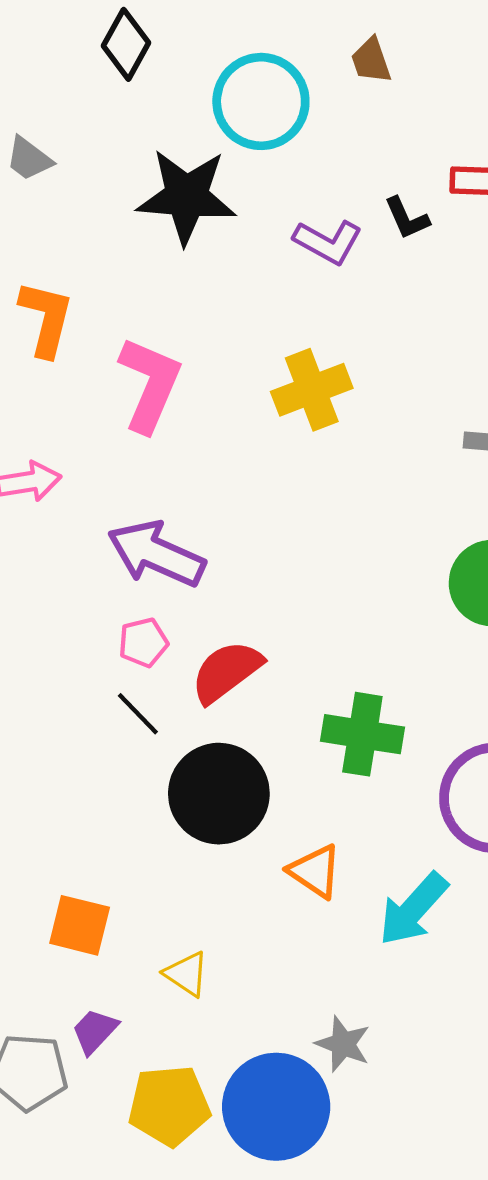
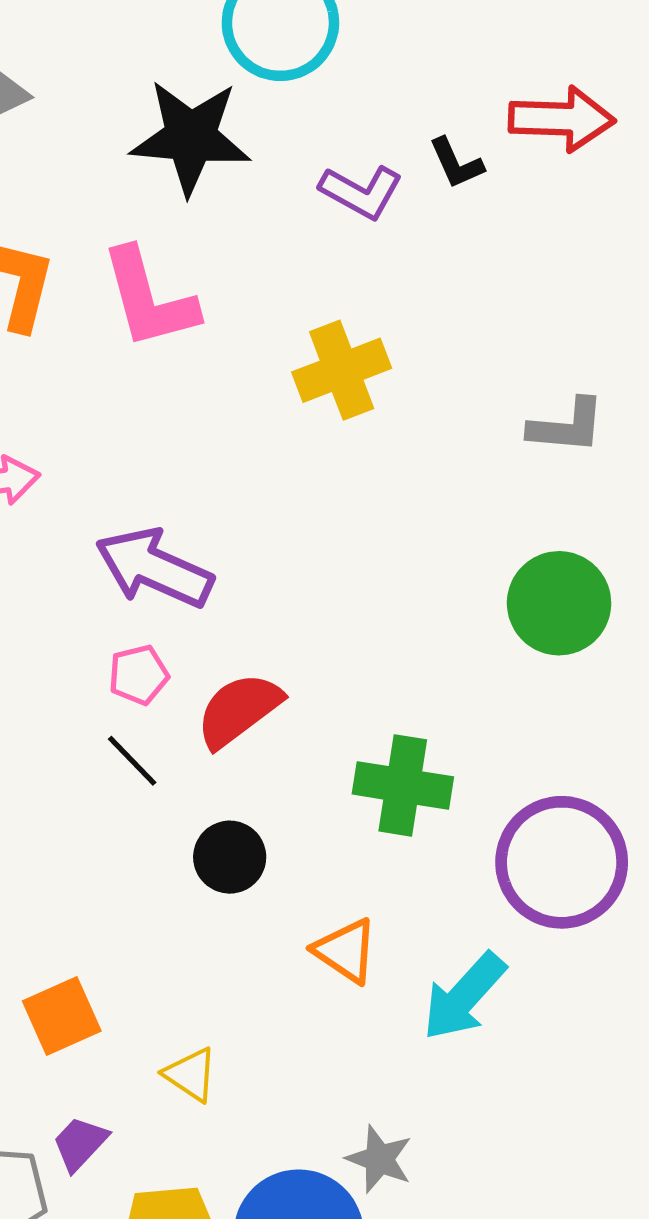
pink L-shape: (150, 384) -> (149, 299), moved, turned 142
black circle: (219, 794) -> (230, 857), size x0.6
orange square: (80, 925) -> (62, 1016), turned -38

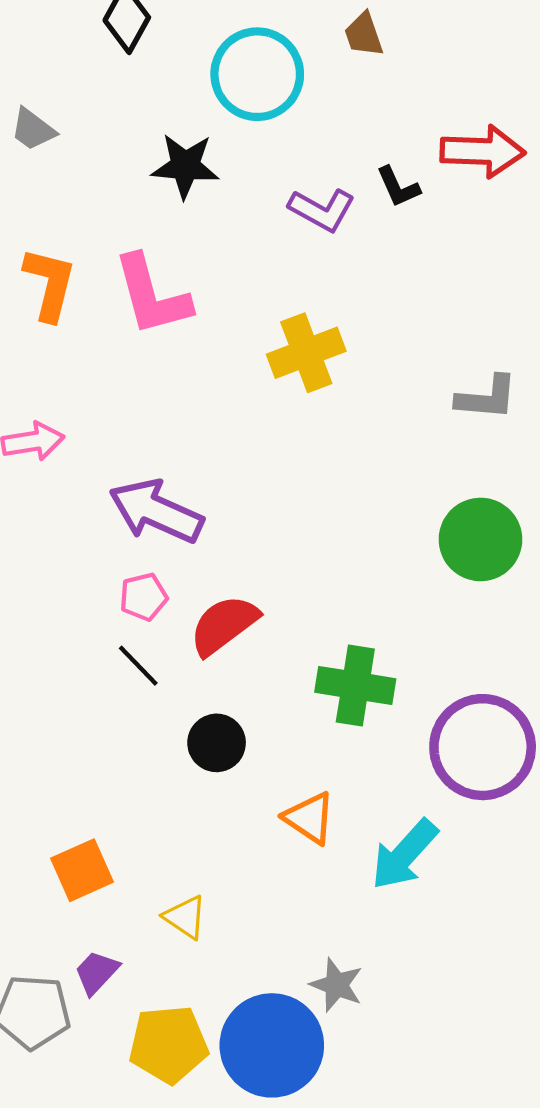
black star: (191, 137) -> (185, 166), size x0.7

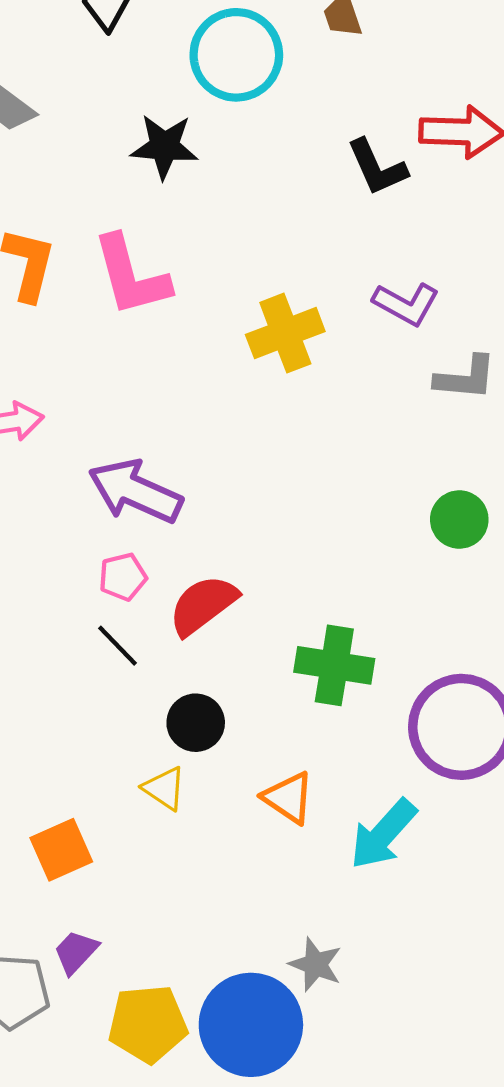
black L-shape: (398, 187) -> (377, 167), size x1.4
purple L-shape: (322, 210) -> (406, 304), moved
green circle: (480, 539) -> (459, 520), size x0.7
yellow triangle: (185, 917) -> (164, 788), moved

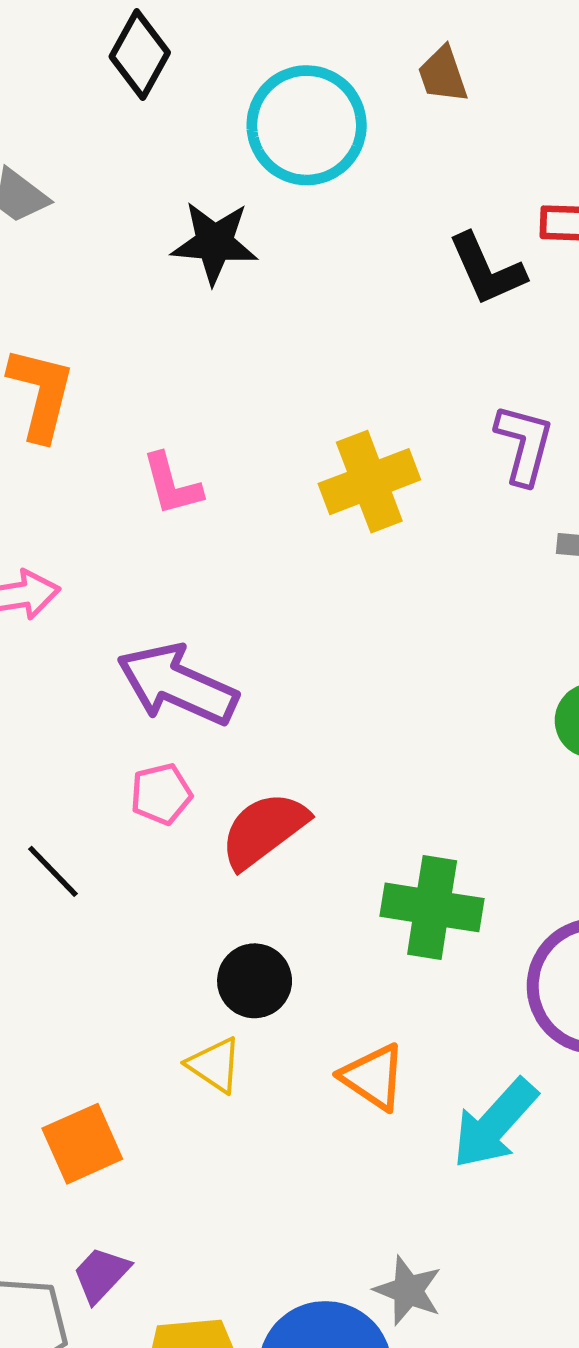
pink L-shape: (131, 276) -> (172, 484), moved, size x0.6
purple L-shape: (406, 304) -> (524, 444), turned -104
black line: (118, 646) -> (53, 871), moved

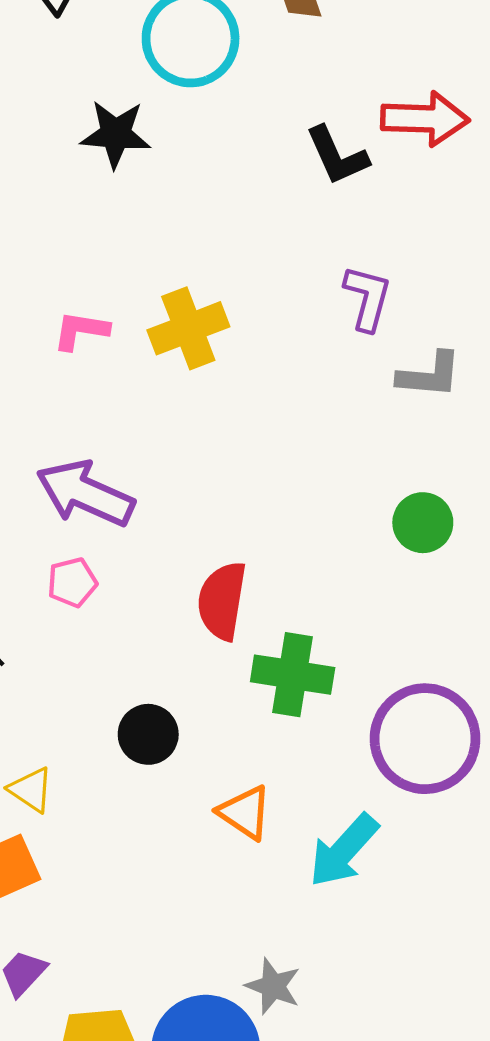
yellow cross: (369, 482) -> (188, 328), moved
pink L-shape: (172, 484) -> (81, 330), turned 114
red semicircle: (264, 830) -> (222, 601), moved, turned -44
yellow triangle: (214, 1065) -> (31, 790), moved

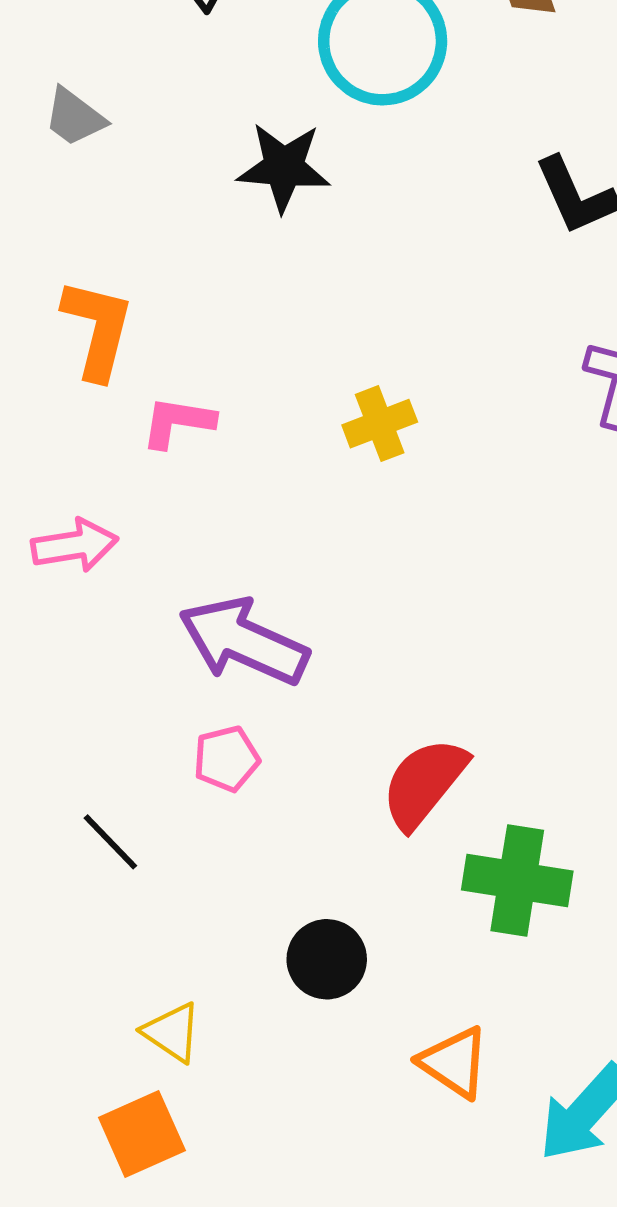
yellow cross: (188, 328) -> (380, 424), size x0.7
pink L-shape: (81, 330) -> (178, 422), moved
red semicircle: (222, 601) -> (424, 783), turned 30

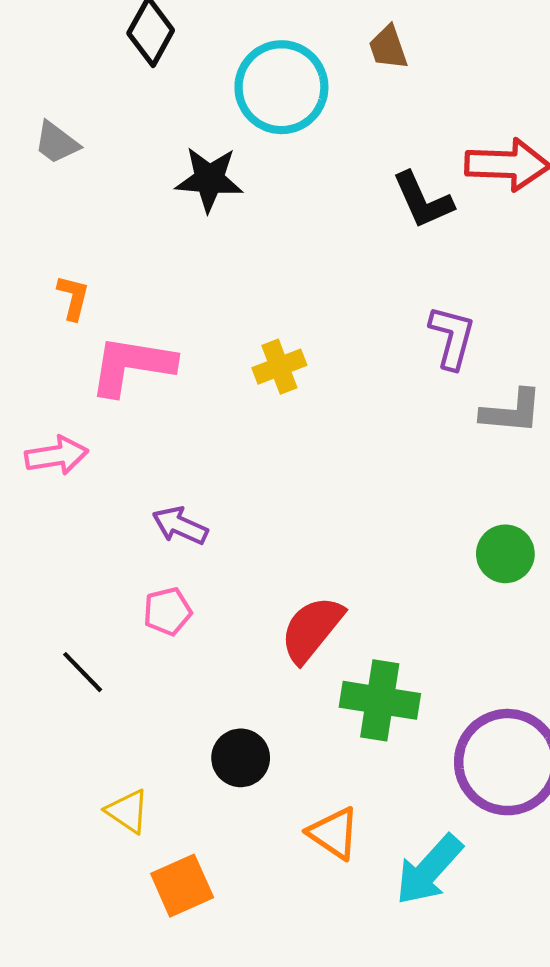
orange L-shape: (98, 329) -> (73, 297), size x0.6
pink L-shape: (178, 422) -> (132, 366), size x1.6
purple arrow: (244, 641) -> (180, 526), size x0.6
orange square: (142, 1134) -> (182, 886), moved

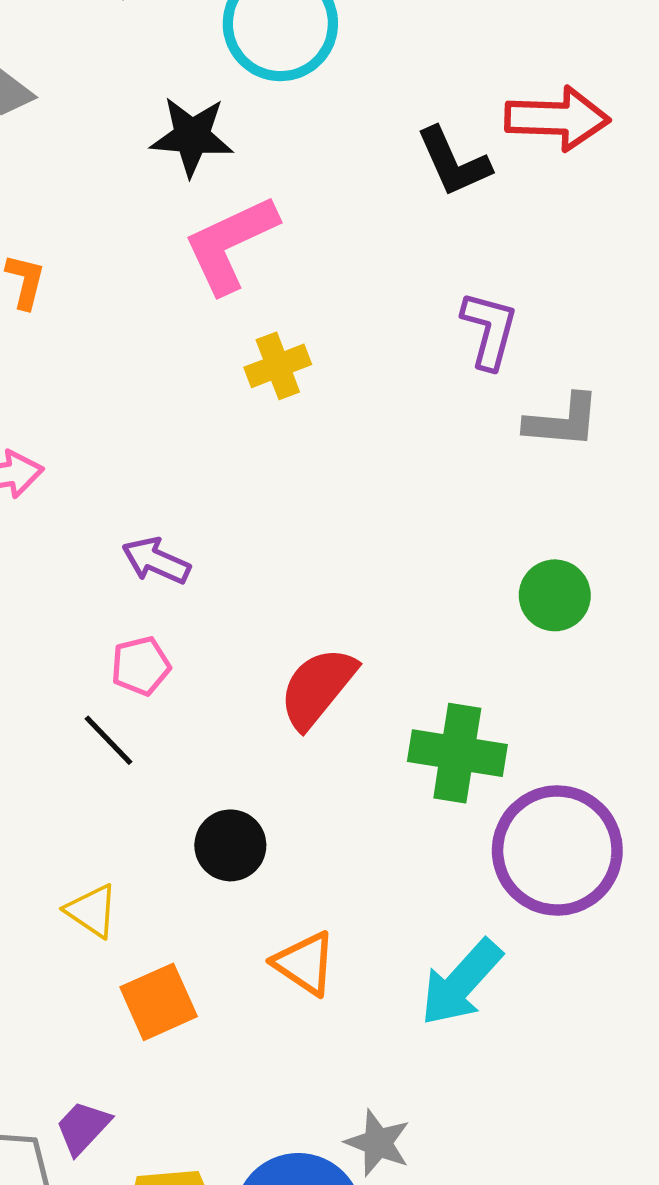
pink L-shape: (132, 366) -> (230, 244), moved, turned -34
black line: (83, 672) -> (109, 740), moved
green cross: (380, 700) -> (457, 753), moved
orange triangle: (334, 833) -> (305, 963), moved

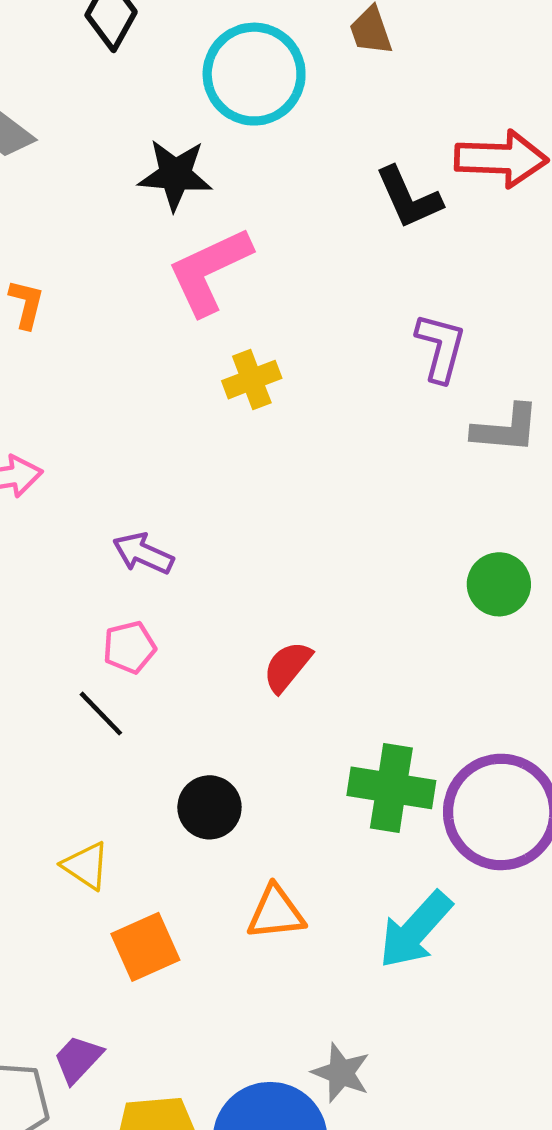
red semicircle: (318, 688) -> (287, 667), size x0.7
green cross: (457, 753) -> (391, 788), moved
orange triangle: (305, 963) -> (276, 913), turned -40

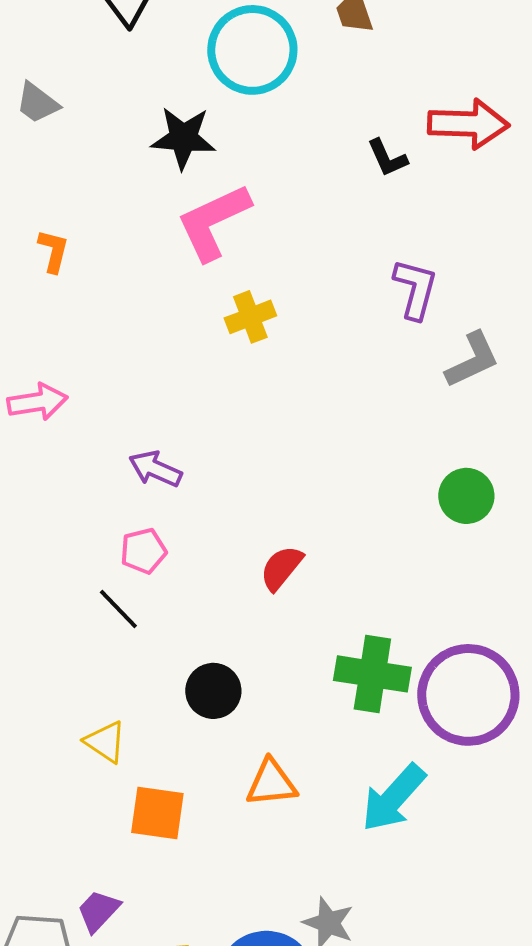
black L-shape: (409, 198) -> (387, 158), size x0.7
gray L-shape: (506, 429) -> (472, 360), turned -30
orange square: (145, 947) -> (157, 813), turned 32

